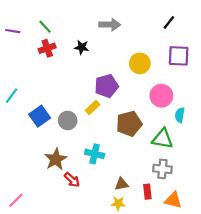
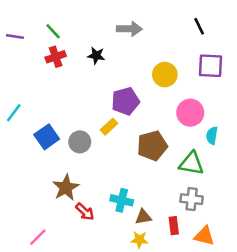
black line: (169, 22) -> (199, 26), turned -64
cyan cross: (95, 154) -> (122, 200), moved
pink line: (16, 200) -> (38, 237), moved

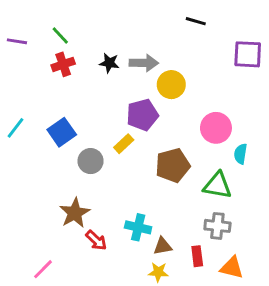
black line: (199, 26) -> (196, 21), moved, turned -48
gray arrow: (129, 29) -> (144, 63), moved
purple square: (211, 66) -> (248, 54), moved
yellow circle: (165, 75) -> (171, 85), moved
blue square: (47, 137) -> (62, 132), moved

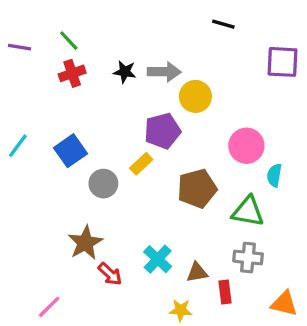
cyan cross: (138, 227) -> (158, 259), turned 30
brown triangle: (163, 246) -> (197, 272), moved
orange triangle: (232, 268) -> (284, 304), moved

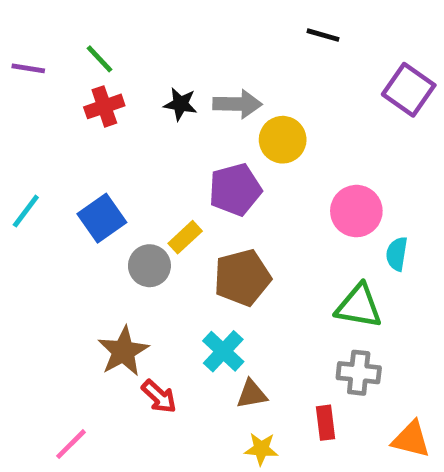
purple square: (283, 62) -> (409, 90), turned 32
yellow rectangle: (141, 164) -> (185, 237), moved
brown pentagon: (197, 188) -> (242, 278), moved
cyan cross: (158, 259) -> (223, 351), moved
brown triangle: (197, 272) -> (252, 394), moved

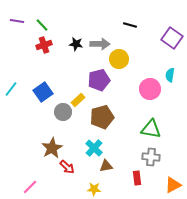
black line: (323, 35) -> (130, 25), moved
purple line: (28, 68) -> (17, 21), moved
cyan semicircle: (397, 254) -> (170, 75), moved
orange triangle: (411, 439) -> (173, 185), turned -42
yellow star: (261, 449) -> (94, 189), moved

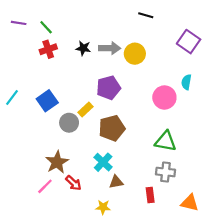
black line: (130, 25) -> (146, 15), moved
yellow circle: (119, 59) -> (135, 54), moved
orange triangle: (173, 185) -> (190, 203), turned 42
pink line: (30, 187) -> (45, 186), moved

